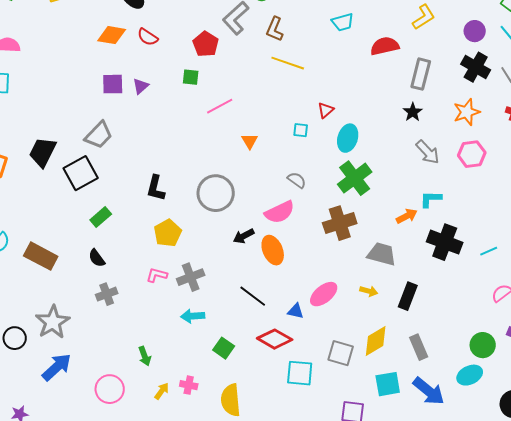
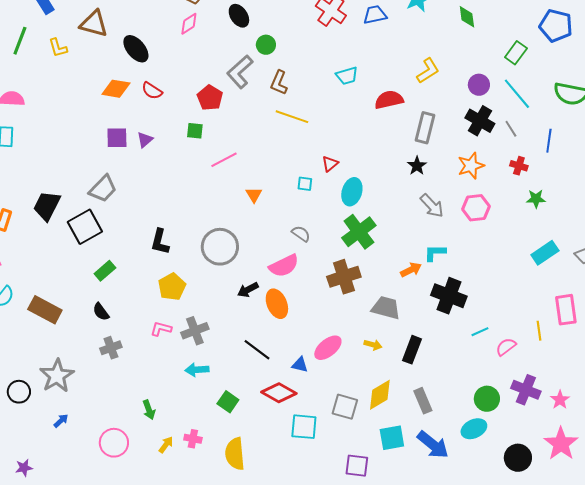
cyan line: (489, 251) -> (480, 332), moved
blue arrow: (57, 367) -> (61, 421), size x0.5

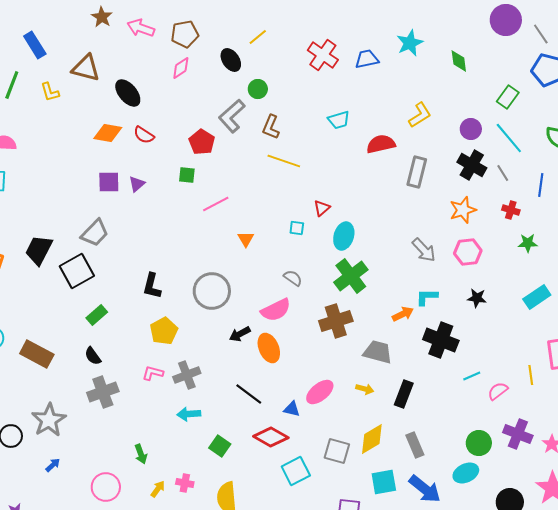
black star: (417, 166) -> (477, 298), moved, turned -30
gray cross: (111, 348) -> (103, 392), size x1.4
cyan square: (304, 427) -> (296, 471), turned -32

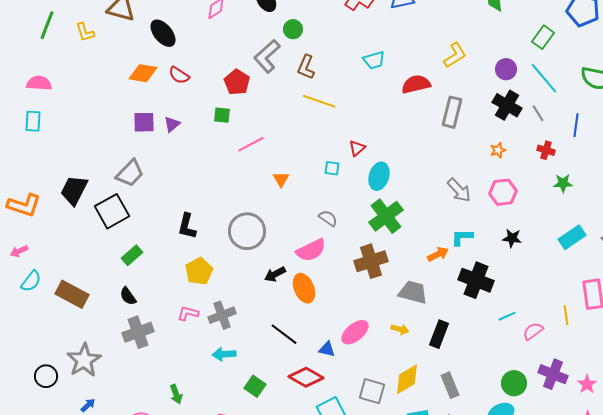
orange star: (463, 210) -> (498, 150), size x0.6

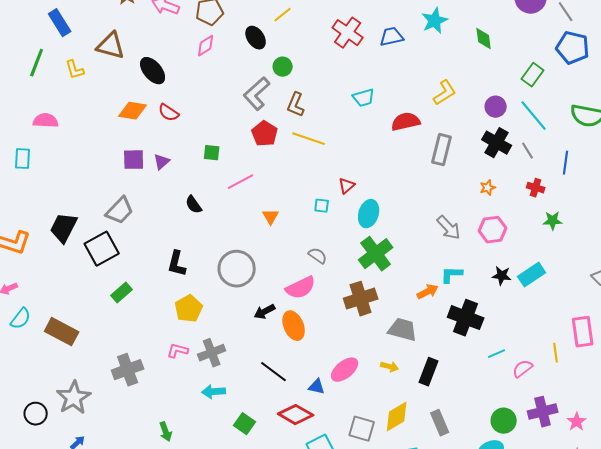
red pentagon: (237, 82) -> (265, 134), moved
pink semicircle: (39, 83) -> (46, 121), moved
cyan rectangle: (572, 237) -> (532, 275), moved
black semicircle: (128, 296) -> (194, 205), moved
purple cross: (553, 374) -> (543, 412), turned -36

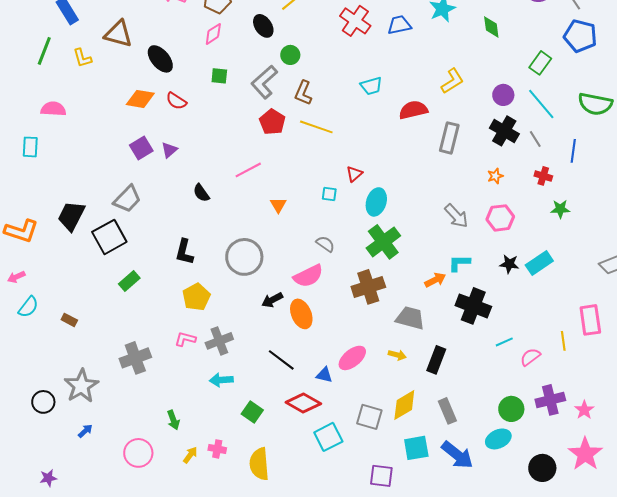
green square: (212, 153) -> (219, 76), moved
purple square: (134, 160) -> (141, 148), turned -30
brown rectangle: (62, 332) -> (69, 320), size x0.5

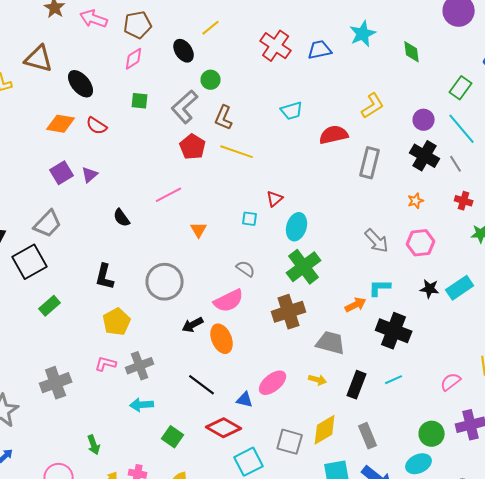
cyan line: (504, 342) -> (394, 380), moved

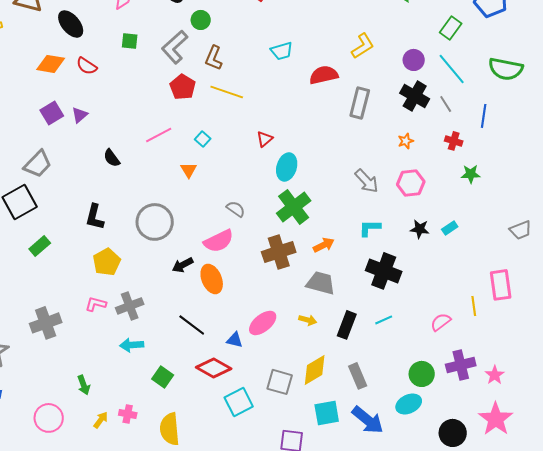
cyan square: (250, 219) -> (203, 139), moved, turned 35
cyan rectangle: (460, 288) -> (450, 228), size x0.6
orange arrow: (356, 305) -> (324, 245), moved

